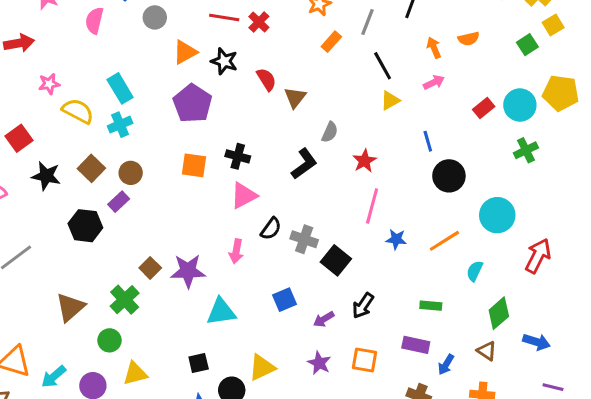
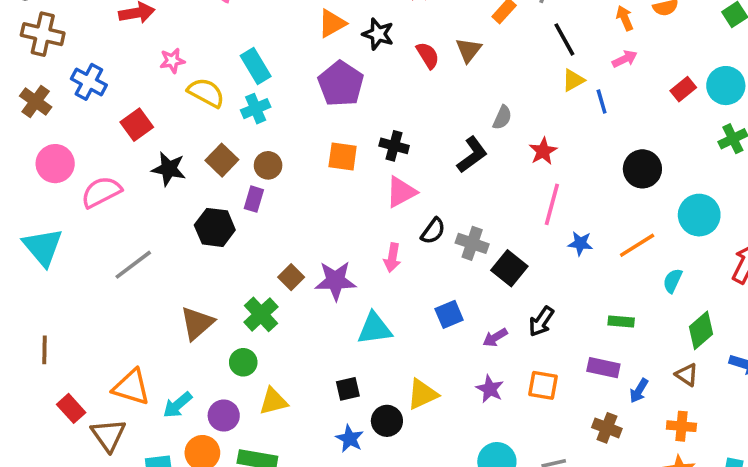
brown triangle: (295, 97) -> (469, 50), moved
blue line: (428, 141) -> (602, 101), moved
purple rectangle: (119, 202) -> (254, 199), turned -30

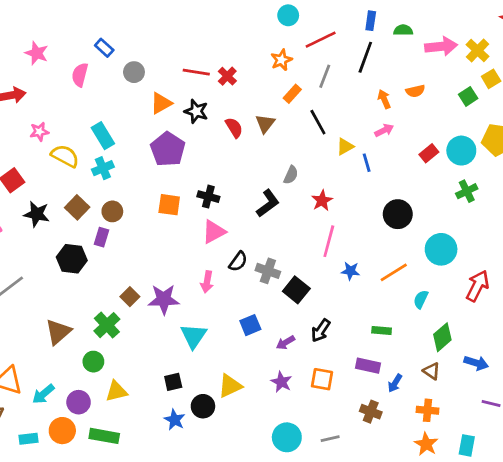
black line: (564, 39) -> (318, 122), moved
cyan triangle: (375, 329) -> (193, 336), turned -48

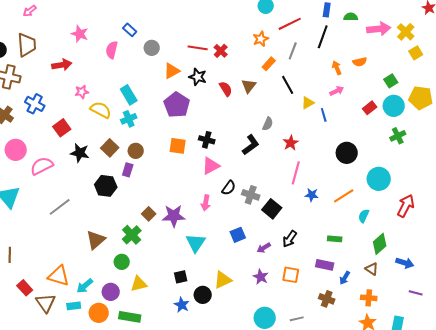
green square: (468, 96) -> (391, 81), moved
cyan rectangle: (28, 439) -> (74, 306), moved

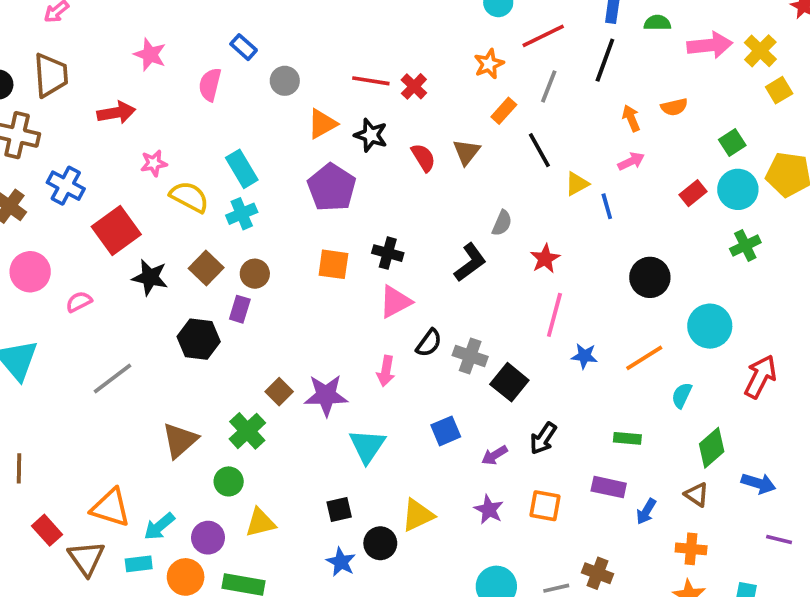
red square: (62, 128) -> (116, 231), size x1.4
pink semicircle: (42, 166) -> (79, 302), size x0.6
brown cross: (327, 299) -> (597, 573), moved

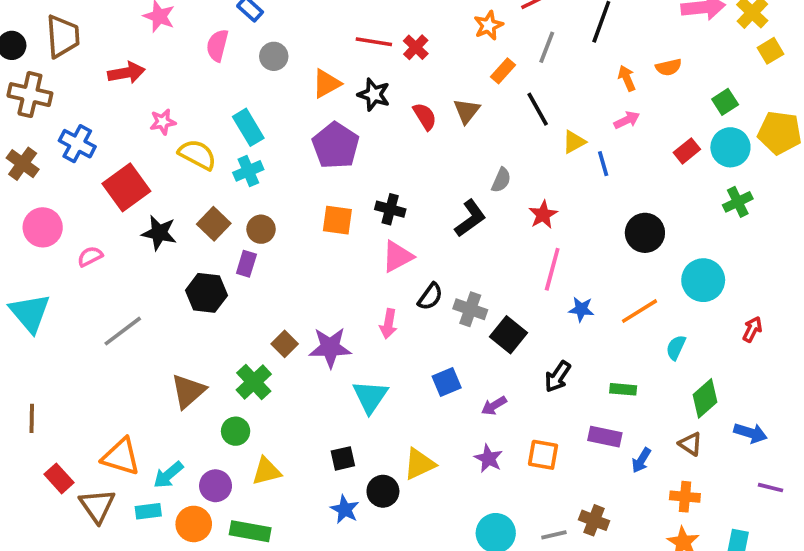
gray circle: (285, 81) -> (274, 56), moved
red arrow: (760, 377) -> (752, 329), size x0.6
black arrow: (543, 438) -> (558, 377), moved

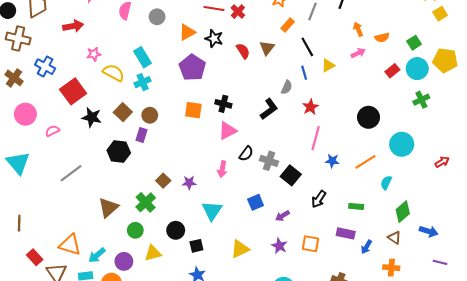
orange semicircle: (669, 67) -> (382, 37), moved
blue line: (603, 164) -> (304, 73), moved
red arrow: (752, 329) -> (442, 162), moved, turned 32
purple star: (330, 347) -> (189, 183), size x0.6
black circle: (383, 491) -> (176, 230), moved

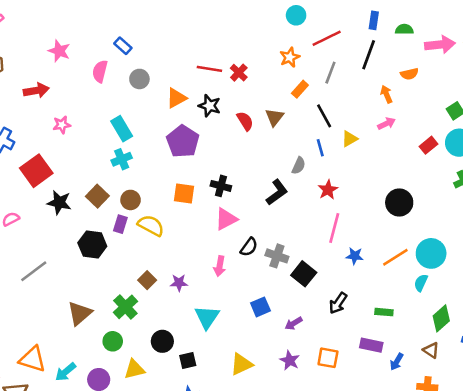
orange semicircle: (382, 37) -> (409, 74), moved
yellow semicircle: (113, 73) -> (151, 225), moved
cyan circle: (402, 144) -> (431, 253), moved

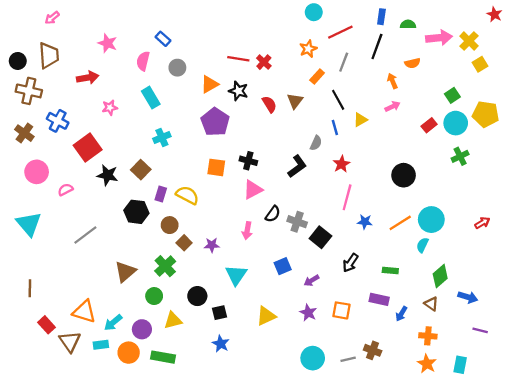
cyan rectangle: (122, 129) -> (151, 98), moved
brown circle: (131, 200) -> (170, 225), moved

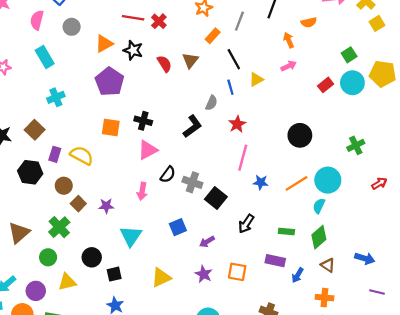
green cross: (460, 156) -> (356, 145), moved
green diamond: (440, 276) -> (319, 237), moved

